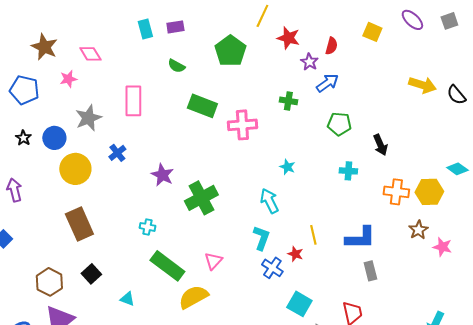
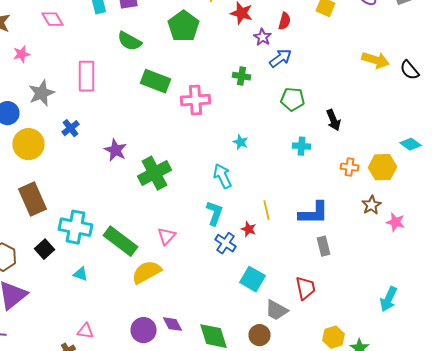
pink diamond: (90, 54) -> (52, 19), moved
green semicircle: (176, 66) -> (130, 41), size x1.4
orange cross: (396, 192) -> (350, 167), size x0.7
cyan cross: (147, 227) -> (76, 227), moved, size x2.0

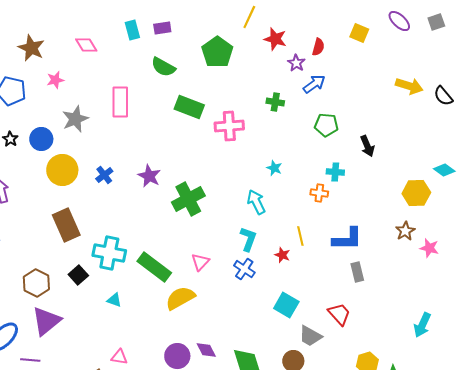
blue cross: (70, 128) -> (104, 175), moved
orange cross: (350, 167) -> (319, 193), moved
blue cross: (226, 243) -> (244, 269), moved
red trapezoid: (306, 288) -> (339, 314), turned -30

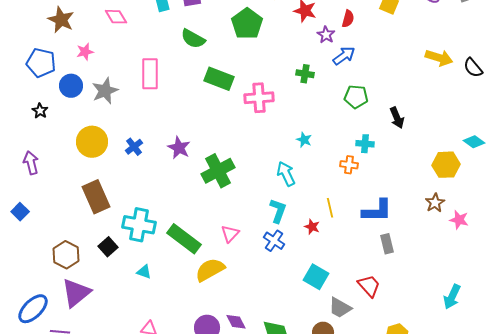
blue circle: (41, 139) -> (71, 86), moved

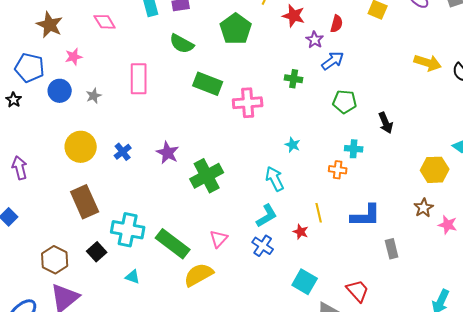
gray star: (105, 91) -> (94, 96), size x0.6
black star: (40, 111) -> (14, 100), moved
cyan L-shape: (278, 211) -> (267, 216), turned 40
gray rectangle: (387, 244) -> (392, 249), moved

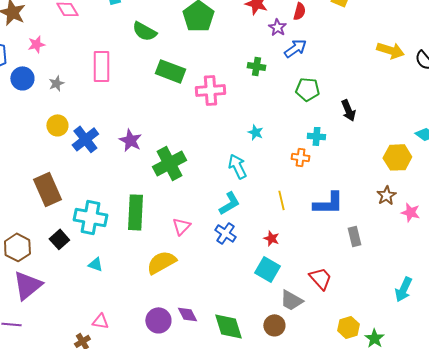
yellow circle: (81, 147) -> (57, 125), moved, size x0.7
blue cross: (123, 152) -> (85, 139), size x1.5
red star: (301, 232) -> (271, 238), moved
green rectangle: (173, 244) -> (135, 212), moved, turned 56

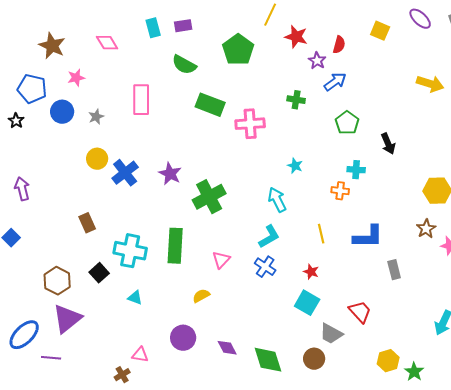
green pentagon: (307, 89) -> (347, 123), turned 30
brown rectangle: (47, 189) -> (87, 223), size x0.6
yellow semicircle: (161, 262) -> (201, 296), size x0.6
purple circle: (158, 320) -> (183, 338), moved

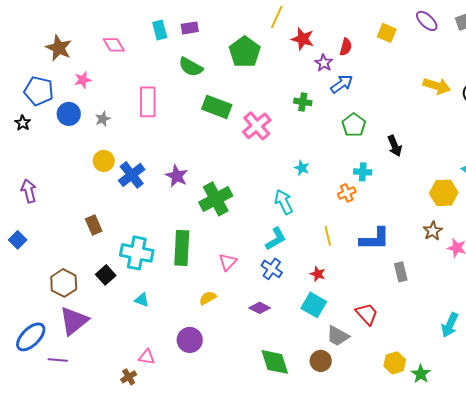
pink cross: (250, 124) -> (257, 126), turned -36
orange cross: (340, 191) -> (347, 193), turned -30
purple diamond: (227, 348) -> (260, 308), moved, turned -35

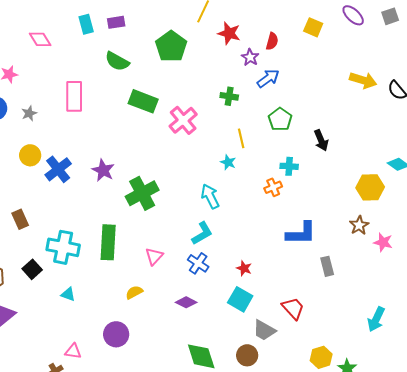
yellow line: (328, 236) -> (241, 138), moved

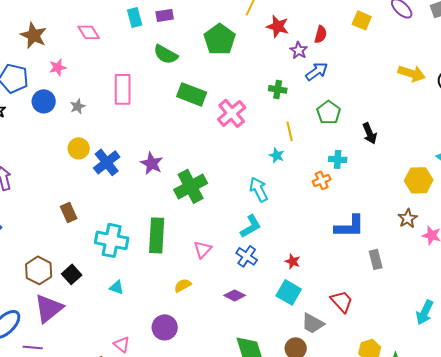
black square: (32, 269) -> (72, 274), moved
pink triangle: (73, 351) -> (122, 344), turned 30

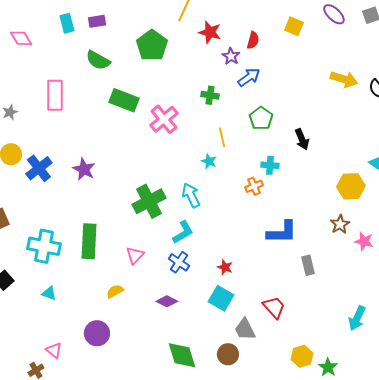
green cross: (191, 186) -> (149, 201), moved
gray trapezoid: (313, 323) -> (245, 329), turned 35

